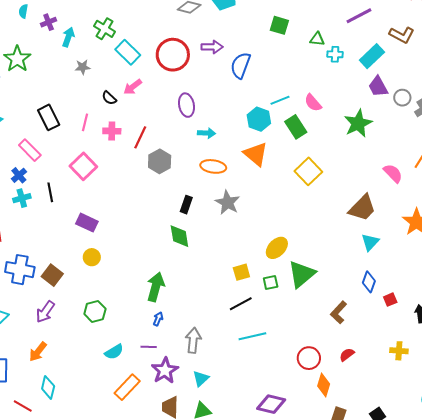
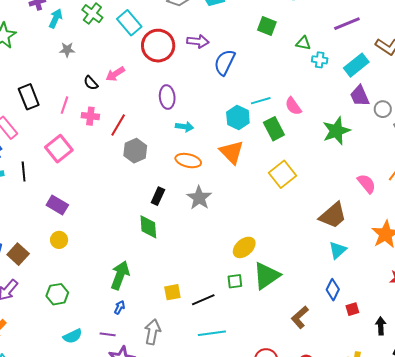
cyan rectangle: (128, 52) -> (129, 23), moved
yellow square: (241, 272) -> (172, 292), moved

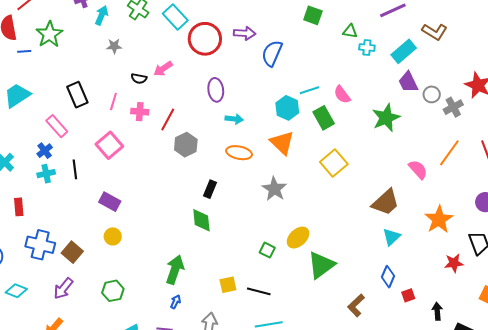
black semicircle: (91, 83) -> (139, 78), turned -35
gray star: (199, 198) -> (274, 189), moved
green square: (235, 281) -> (267, 250), moved, turned 35
black line: (203, 300) -> (259, 291), turned 40

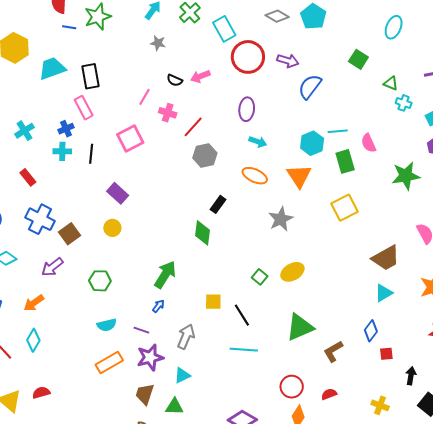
black rectangle: (77, 95) -> (91, 76), moved
red rectangle: (19, 207) -> (28, 177), turned -48
green triangle: (321, 265) -> (300, 327), moved
black line: (259, 291) -> (242, 315), turned 30

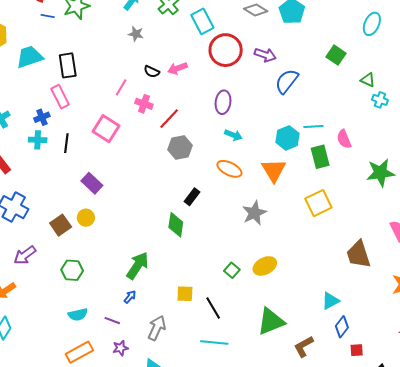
pink square: (130, 138) -> (106, 129), turned -32
brown square: (69, 234) -> (61, 225), moved
brown trapezoid: (386, 258) -> (358, 254), turned 100
cyan triangle: (384, 293) -> (330, 301), moved
purple star: (150, 357) -> (120, 348), size x0.6

